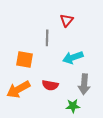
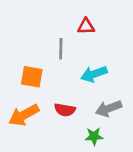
red triangle: (67, 20) -> (86, 26), turned 48
gray arrow: (84, 84) -> (109, 108), turned 66

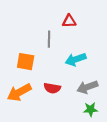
green star: (94, 136) -> (90, 109), moved

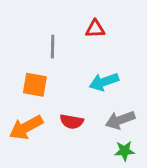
gray line: (49, 39) -> (53, 47), moved

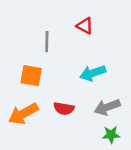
red triangle: (95, 29) -> (85, 26), turned 30

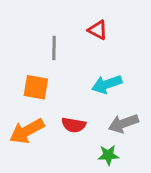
green star: (111, 135) -> (108, 155), moved

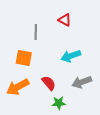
red semicircle: (74, 125) -> (49, 83), turned -140
green star: (108, 155) -> (59, 103), moved

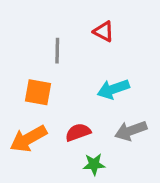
red semicircle: (49, 83) -> (78, 132), turned -70

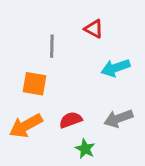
cyan arrow: (113, 89) -> (116, 68), moved
green star: (94, 164) -> (85, 149), turned 30

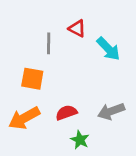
red triangle: (94, 29) -> (77, 28), moved
cyan arrow: (116, 68) -> (108, 49), moved, turned -115

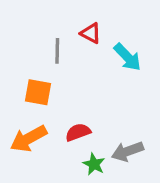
gray arrow: (111, 111) -> (128, 151), moved

